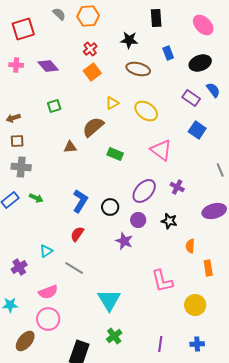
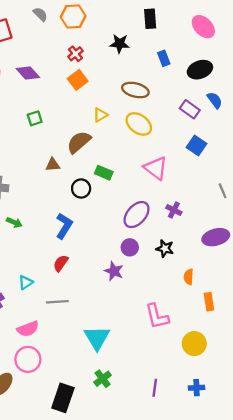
brown ellipse: (138, 69) -> (135, 90), moved
black circle: (110, 207) -> (81, 188), moved
gray line: (74, 268) -> (57, 302), turned -36

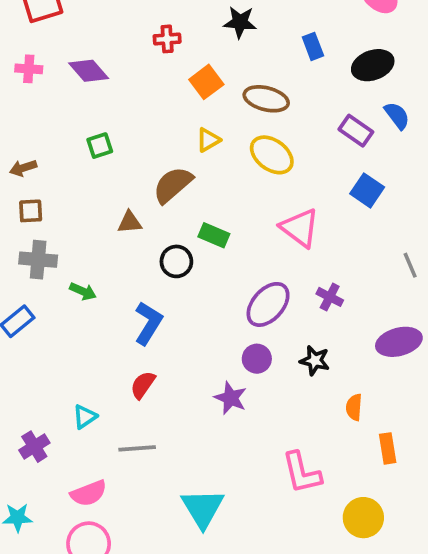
red cross: (75, 54) -> (167, 39), turned 35
orange square: (78, 80) -> (206, 82), moved
green arrow: (14, 222) -> (83, 291), moved

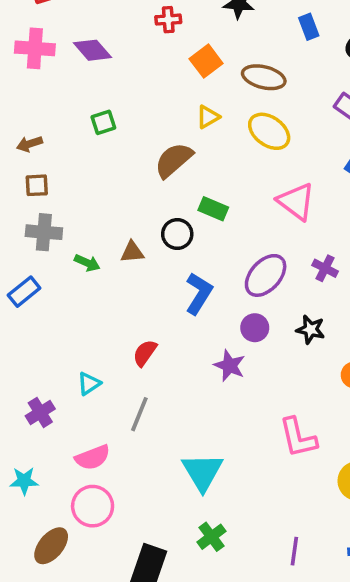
pink cross: (29, 69) -> (35, 48), size x1.5
brown triangle: (130, 222) -> (132, 252), moved
blue L-shape: (148, 323) -> (199, 293), moved
gray line: (137, 448) -> (139, 414), turned -64

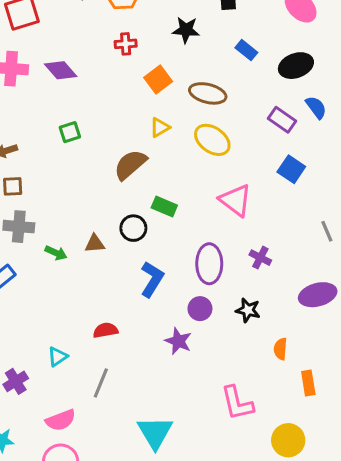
blue rectangle: (309, 27) -> (246, 50), turned -30
purple ellipse: (266, 275) -> (209, 264), turned -42
red semicircle: (145, 353) -> (106, 330), turned 45

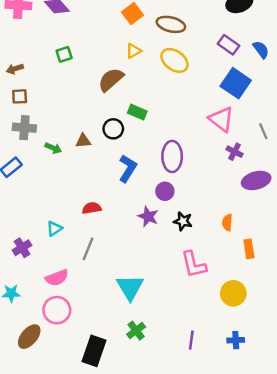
blue semicircle: (316, 107) -> (261, 50), moved
blue square: (291, 169) -> (236, 83), size x1.4
pink triangle: (236, 200) -> (221, 119), moved
purple cross: (260, 258) -> (235, 152), moved
black star: (248, 310) -> (183, 221), moved

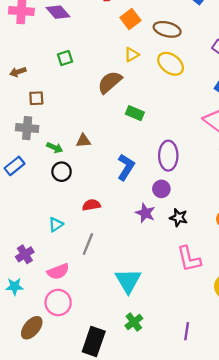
brown square: (20, 96) -> (36, 98), moved
black circle: (113, 129) -> (62, 172), moved
purple cross: (22, 248) -> (25, 254), moved

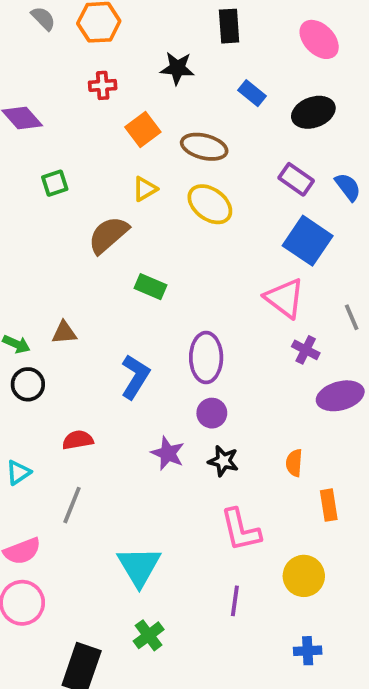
green square: (65, 58) -> (55, 183), moved
purple circle: (161, 189) -> (212, 413), moved
purple line: (187, 331) -> (235, 601), moved

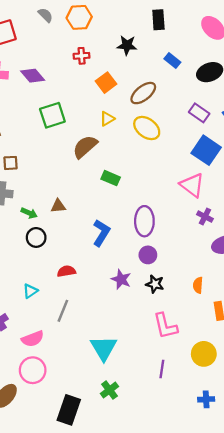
brown ellipse: (204, 147) -> (143, 93), turned -52
green square: (55, 183) -> (52, 115), size x1.6

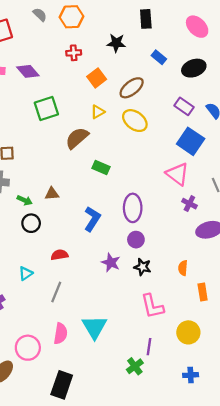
pink semicircle: (33, 339) -> (61, 334), moved, turned -60
green cross: (109, 390) -> (135, 366), moved

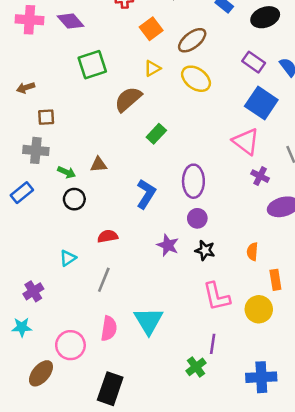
green rectangle: (101, 168) -> (156, 134), turned -70
yellow circle: (188, 332) -> (259, 309), moved
blue cross: (191, 375) -> (261, 377), size x1.6

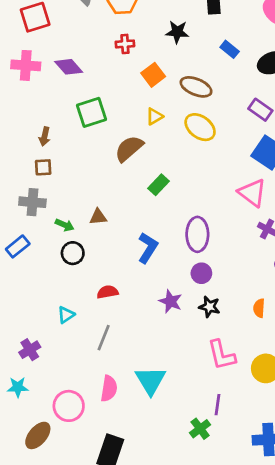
brown ellipse: (192, 40) -> (196, 87), turned 60
brown arrow: (26, 88) -> (45, 136), moved, turned -60

